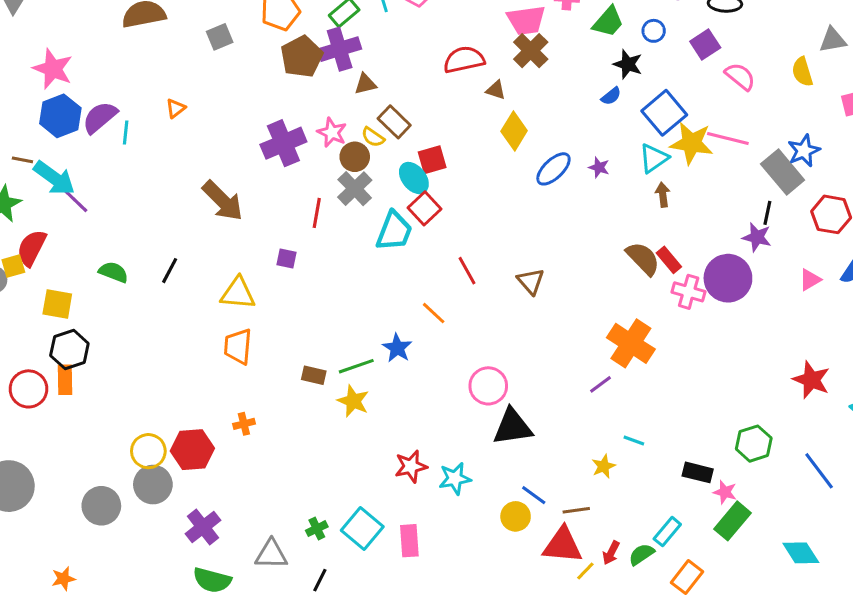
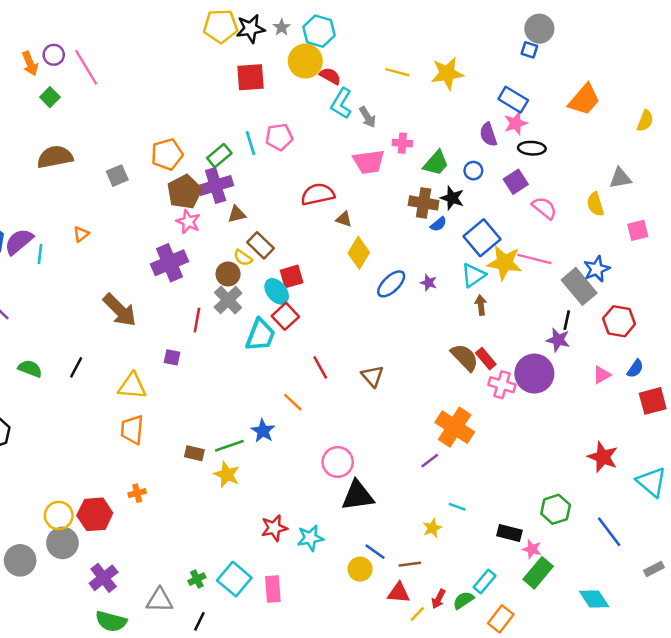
brown cross: (531, 51) -> (424, 203), moved, turned -36
pink star: (332, 133) -> (188, 222), moved
red triangle: (563, 545) -> (399, 593), size x0.7

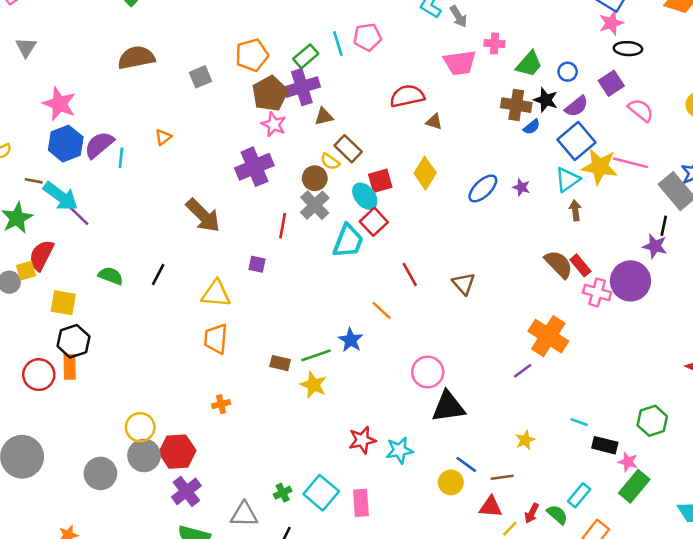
purple semicircle: (488, 134) -> (577, 106), moved, turned -110
yellow diamond: (359, 253) -> (425, 173), moved
cyan line: (457, 507) -> (579, 422), moved
red hexagon: (95, 514) -> (177, 452), moved
green semicircle: (463, 600) -> (557, 514), turned 75

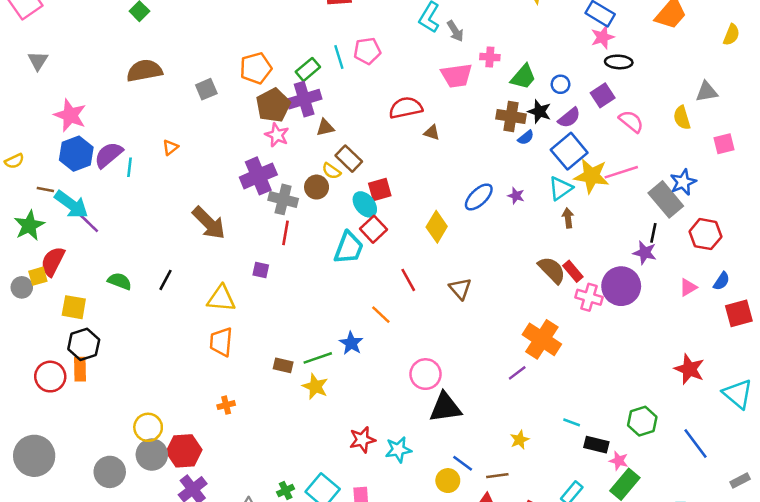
pink line: (630, 163) -> (621, 172), turned -32
yellow diamond: (425, 173) -> (437, 227), moved
gray cross: (315, 205) -> (283, 199), moved, turned -32

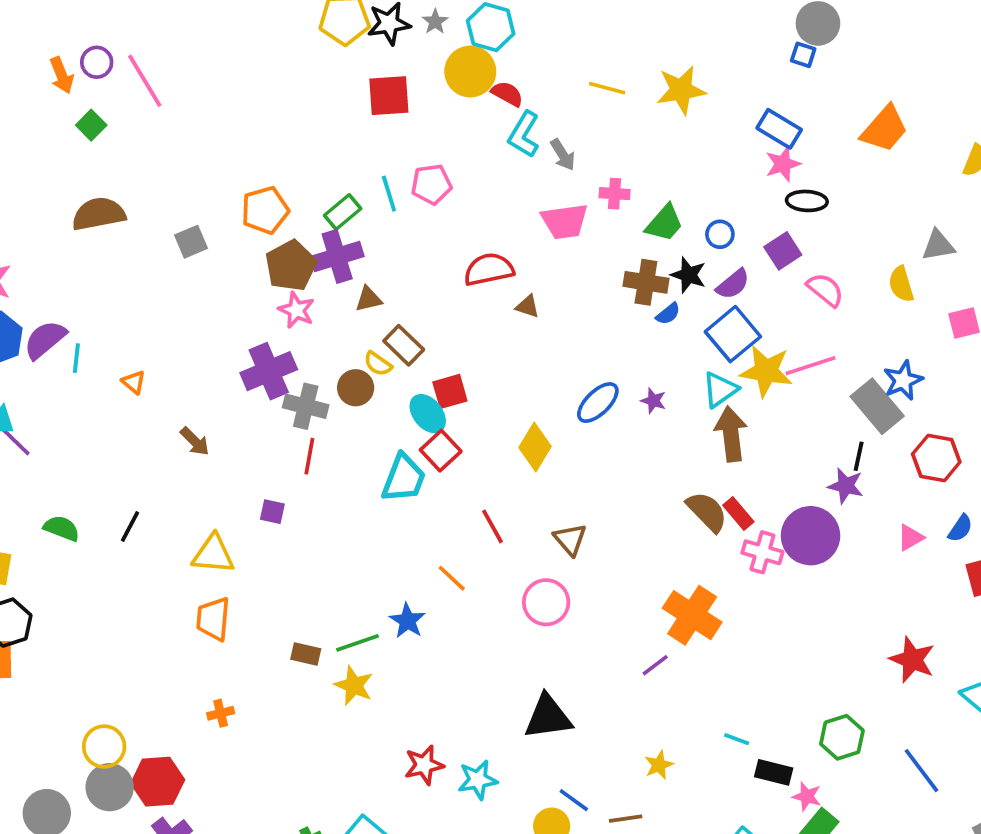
orange triangle: (170, 147) -> (134, 382), moved, turned -42
brown arrow: (568, 218) -> (731, 434), size x1.8
brown arrow: (209, 223) -> (195, 441), size x0.6
pink circle: (426, 374) -> (546, 602), moved

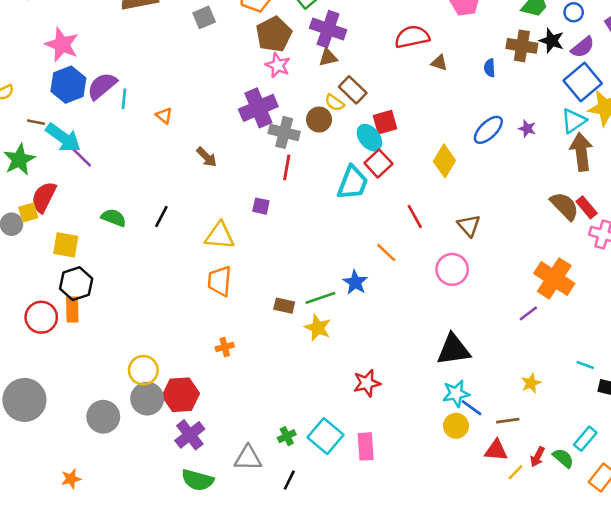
purple cross: (337, 256) -> (328, 29), moved, turned 36
blue semicircle: (668, 314) -> (490, 68), moved, turned 126
cyan star: (478, 780) -> (456, 393), moved

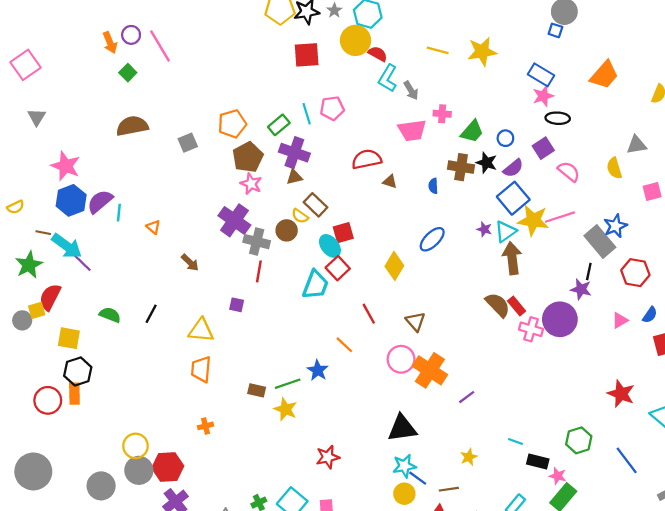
purple cross: (258, 108) -> (234, 220), turned -32
purple star: (527, 129) -> (484, 229), moved
orange cross: (554, 278) -> (430, 370), moved

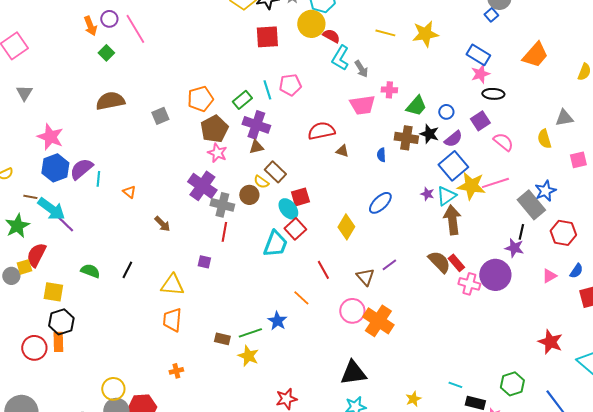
blue square: (555, 30) -> (491, 15), turned 32
purple line: (467, 397) -> (389, 265), moved

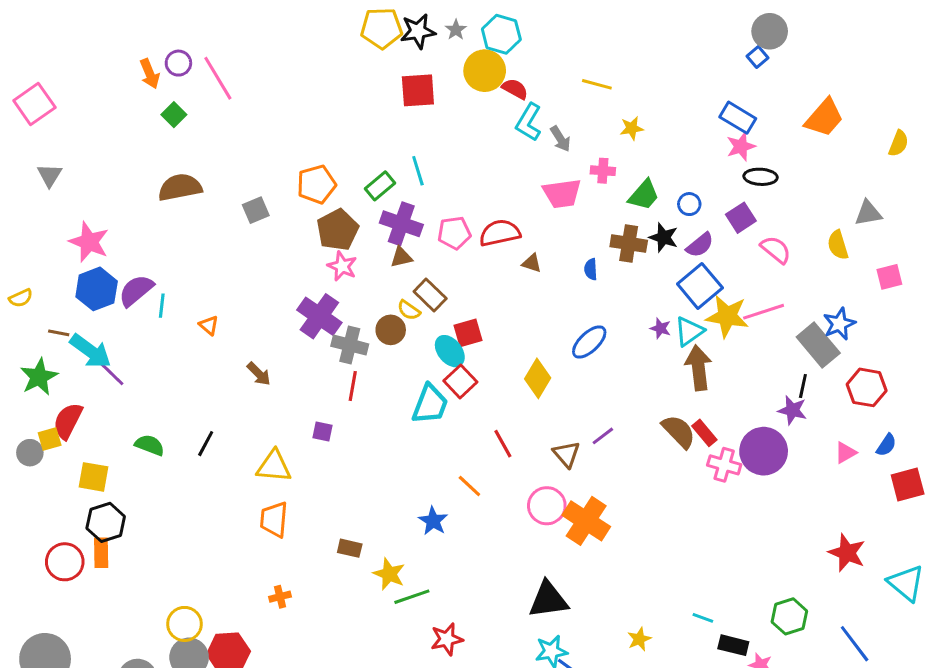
yellow star: (425, 34) -> (632, 128), moved, size x0.6
pink pentagon: (290, 85) -> (454, 233), moved
green line: (250, 333) -> (412, 597), moved

